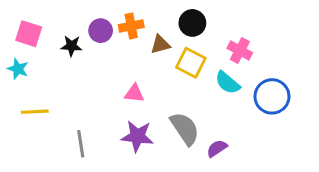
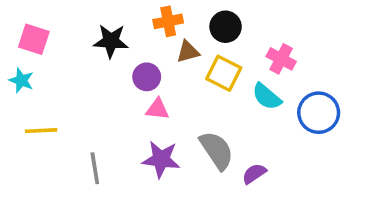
orange cross: (131, 26) -> (168, 21), moved
purple circle: (101, 31) -> (147, 77), moved
black star: (72, 46) -> (111, 41), moved, size x1.4

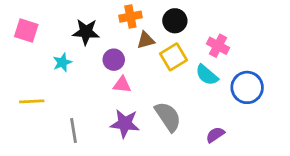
yellow square: (224, 73) -> (173, 57), turned 32
cyan star: (21, 80) -> (62, 62), moved, turned 30
purple semicircle: (254, 174) -> (215, 135), moved

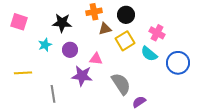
purple circle: (114, 60) -> (70, 50), moved
pink triangle: (122, 85) -> (96, 59), moved
purple star: (125, 124) -> (82, 76), moved
purple semicircle: (215, 135) -> (139, 102), moved

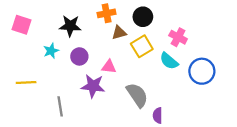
purple semicircle: (139, 102) -> (158, 115), turned -56

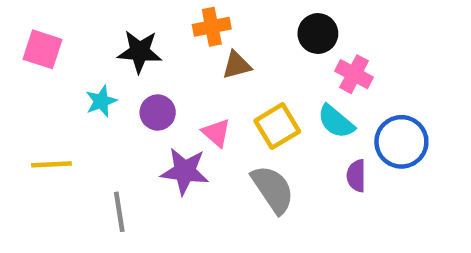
black circle: (143, 17) -> (318, 33), moved
yellow square: (142, 46) -> (277, 126), moved
pink triangle: (109, 67) -> (216, 133), turned 35
purple semicircle: (158, 115) -> (356, 176), moved

